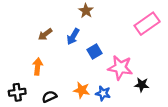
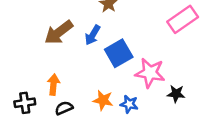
brown arrow: (45, 34) -> (59, 32), size x1.6
blue square: (94, 52) -> (119, 53), size x1.5
orange arrow: (38, 67) -> (53, 85), moved

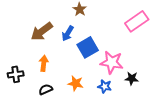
orange arrow: (53, 85) -> (44, 63), moved
black cross: (25, 103) -> (16, 74), moved
blue star: (129, 104) -> (105, 86), moved

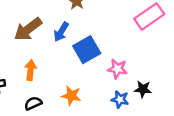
pink star: (112, 62) -> (117, 69), size x0.7
blue star: (105, 86) -> (120, 99), moved

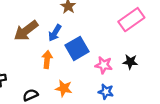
orange arrow: (31, 70) -> (47, 60), moved
black star: (143, 89) -> (130, 62), moved

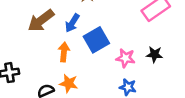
orange star: (64, 88) -> (69, 83), moved

